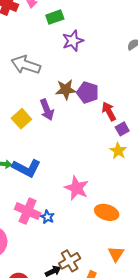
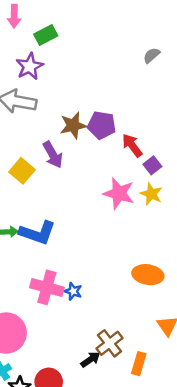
purple star: (73, 41) -> (30, 66), moved
pink star: (77, 188) -> (119, 193), moved

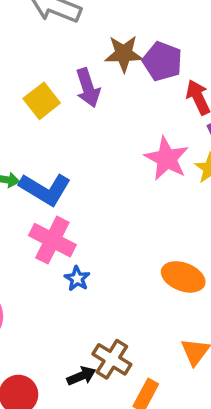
pink cross: (47, 287) -> (52, 240), moved
brown cross: (110, 343) -> (112, 359), turned -32

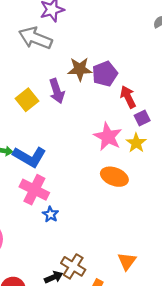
purple pentagon: (162, 61) -> (105, 74), turned 30
orange ellipse: (183, 277) -> (114, 177), moved

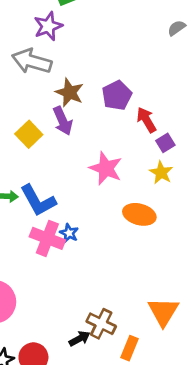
brown star: (80, 69) -> (70, 92), moved, turned 30
pink star: (108, 137) -> (106, 168), moved
blue L-shape: (29, 157) -> (38, 201), turned 36
blue star: (50, 214) -> (69, 233), moved
orange triangle: (127, 261) -> (163, 312), size x1.4

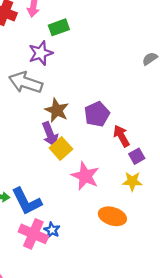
yellow square: (29, 134) -> (61, 148), moved
yellow star: (161, 173) -> (132, 181), turned -30

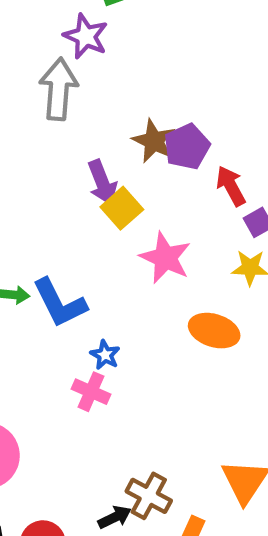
purple star: (41, 53) -> (86, 36), turned -30
gray arrow: (26, 83) -> (59, 89), turned 76
brown star: (57, 110) -> (154, 141), moved
pink cross: (33, 234) -> (91, 392), moved, size x0.7

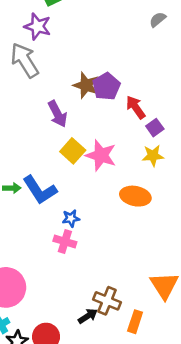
gray arrow: (59, 89) -> (25, 60), turned -30
yellow square: (122, 208) -> (73, 151), moved
blue star: (105, 355) -> (71, 218), turned -30

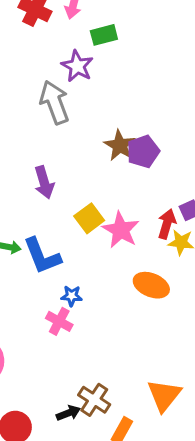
red arrow: (136, 107) -> (167, 224), moved, turned 40
purple arrow: (57, 114) -> (44, 182), moved

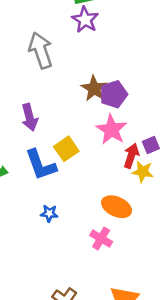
purple star: (77, 66) -> (85, 20), moved
pink star: (121, 230) -> (111, 130), moved
blue L-shape: (42, 256) -> (41, 165), moved
pink cross: (59, 321) -> (101, 238), moved

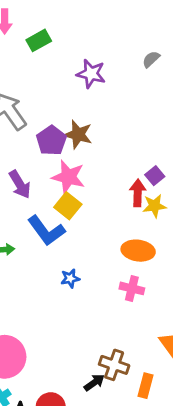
purple star: (85, 20) -> (91, 74), moved
purple pentagon: (114, 94) -> (51, 141), moved
pink star: (111, 130) -> (68, 177), moved

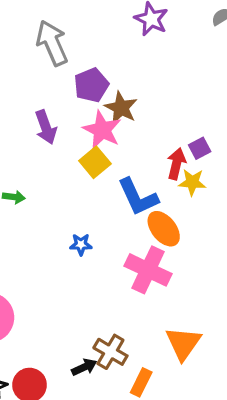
brown star: (78, 134) -> (121, 108), moved
blue L-shape: (46, 231) -> (138, 197), moved
orange ellipse: (138, 251) -> (164, 229), turned 32
pink cross: (132, 288) -> (148, 270), size x1.6

